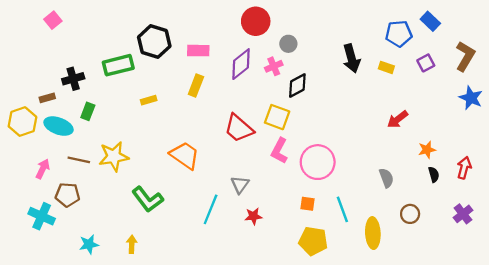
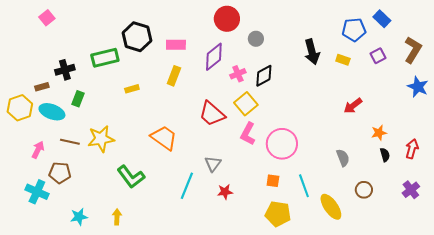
pink cross: (274, 66) -> (238, 74), moved
yellow square: (277, 117) -> (246, 104), turned 30
yellow ellipse: (373, 233) -> (331, 207), turned -32

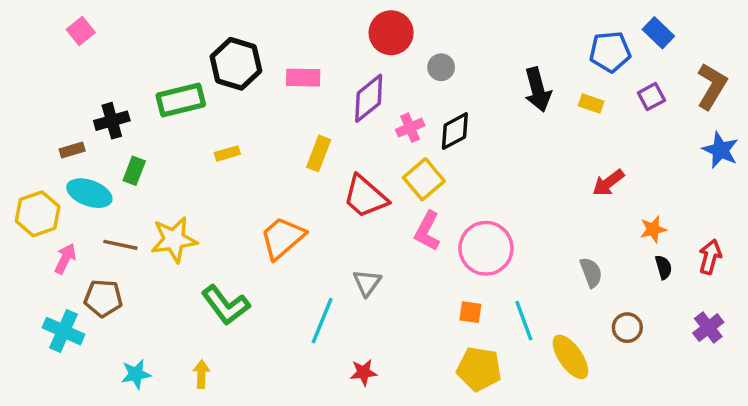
yellow rectangle: (174, 76) -> (319, 153), moved
yellow hexagon: (20, 108) -> (38, 214), moved
orange trapezoid: (164, 138) -> (282, 238), turned -76
red star: (225, 192) -> (364, 372), moved

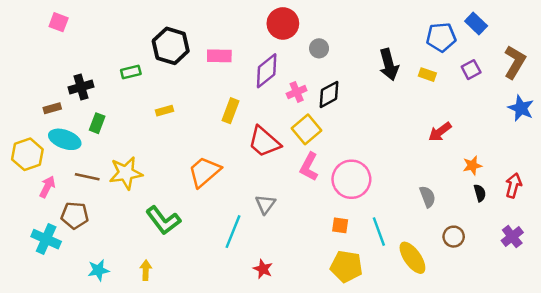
pink square: (81, 31) -> (59, 22), turned -30
green rectangle: (181, 100) -> (131, 72), size x0.6
red star: (364, 372) -> (263, 269), turned 30

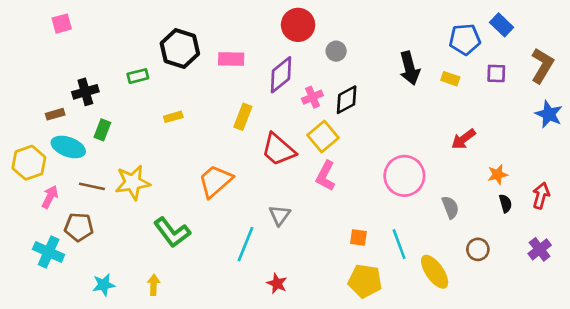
pink square: (59, 22) -> (62, 24), turned -36
purple square: (471, 70) -> (496, 73), turned 30
pink circle: (351, 179) -> (404, 176), moved

